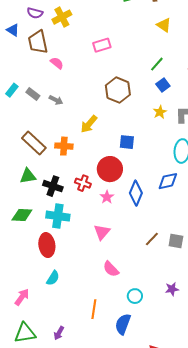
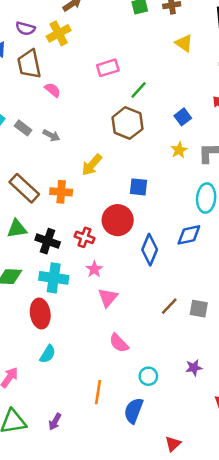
green line: (157, 64) -> (139, 90), moved
pink star: (107, 197) -> (94, 269), moved

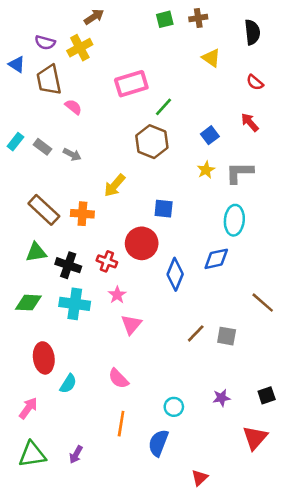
pink rectangle: (108, 68) -> (131, 84), size x1.4
red ellipse: (40, 314) -> (44, 358), moved
pink semicircle: (119, 343) -> (118, 379), moved

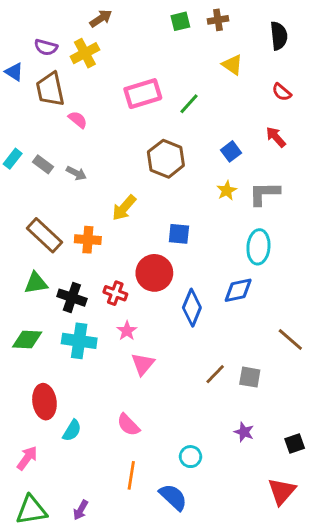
green line: (164, 107) -> (189, 104), moved
purple star: (221, 398) -> (244, 432), moved, turned 30
blue semicircle: (158, 443) -> (173, 497), turned 112

